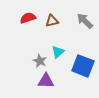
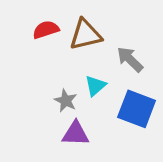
brown triangle: (52, 21) -> (85, 35), size x1.5
gray arrow: (85, 21) -> (130, 59), moved

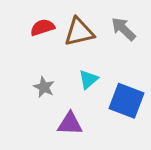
gray arrow: (130, 59) -> (123, 29), moved
gray star: (66, 101) -> (44, 87), moved

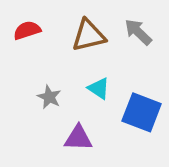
red semicircle: (42, 27) -> (27, 30), moved
cyan triangle: (88, 79) -> (99, 88), turned -45

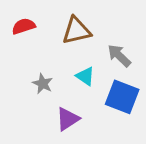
gray arrow: (138, 32) -> (119, 56), moved
purple triangle: (78, 138) -> (68, 119), turned -35

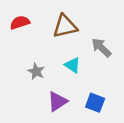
blue square: (122, 97) -> (95, 103), moved, size x0.7

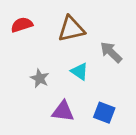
purple triangle: (57, 101) -> (63, 111), turned 40

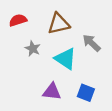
cyan triangle: (80, 71) -> (65, 59), size x1.5
gray star: (40, 78) -> (33, 49), moved

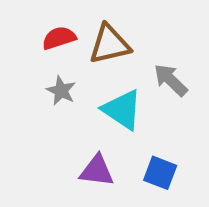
red semicircle: (18, 20) -> (59, 38), moved

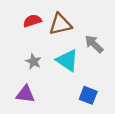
gray star: (61, 91) -> (33, 62), moved
purple triangle: (97, 171) -> (25, 94), moved

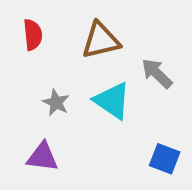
red semicircle: (32, 21) -> (33, 35), moved, turned 102
blue square: (88, 95) -> (165, 159), moved

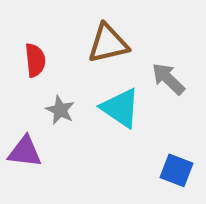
red semicircle: (33, 35) -> (35, 60), moved
purple triangle: (42, 157) -> (25, 152), moved

